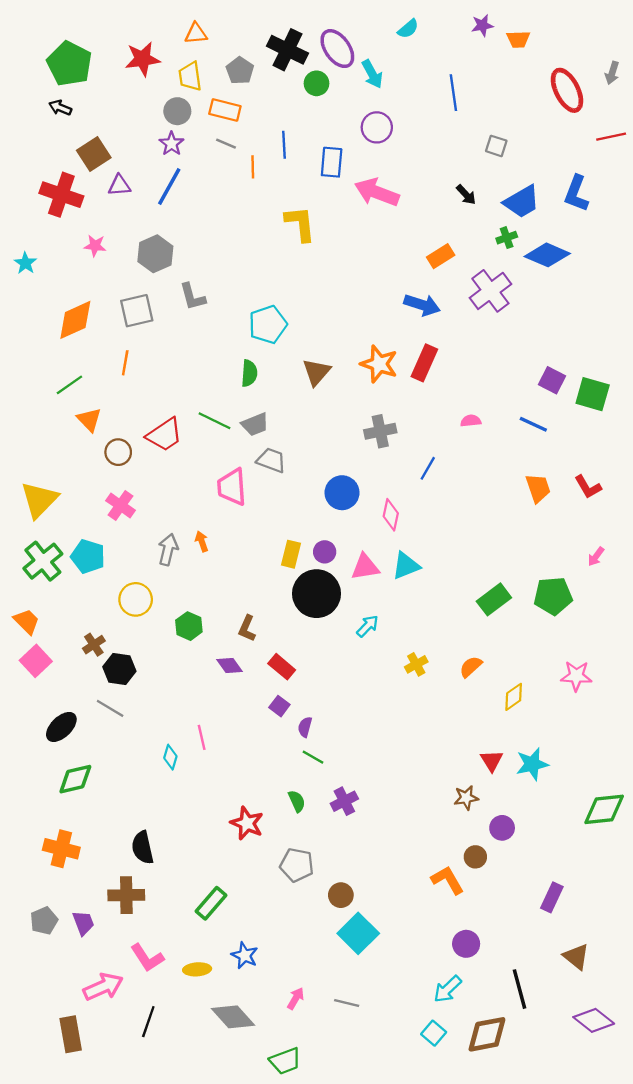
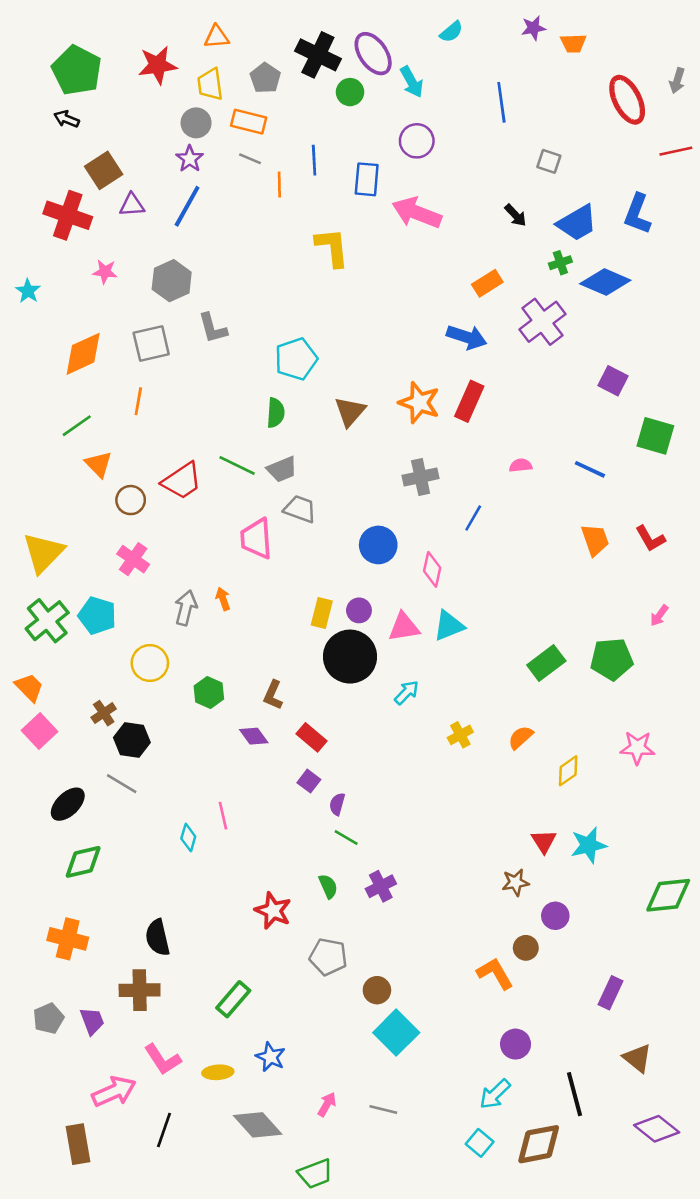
purple square: (552, 380) -> (613, 381), moved

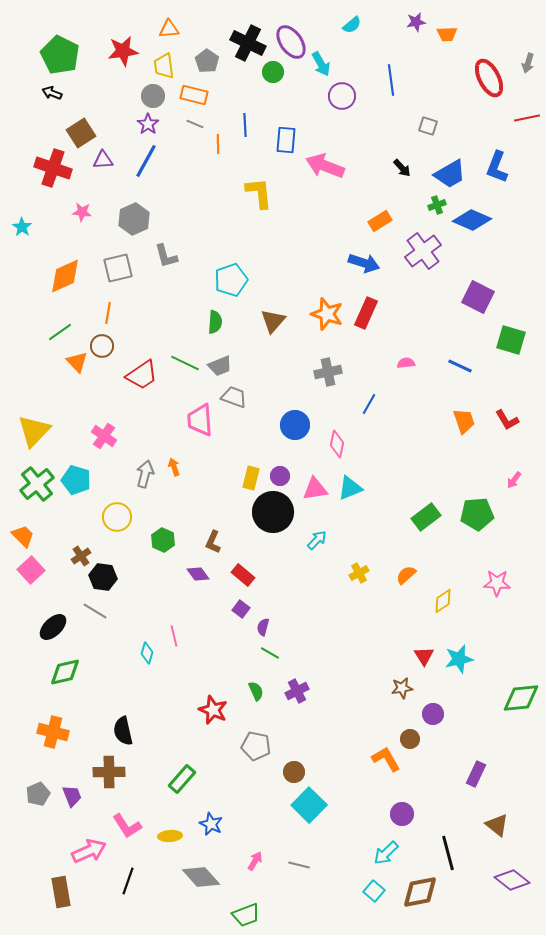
purple circle: (417, 141) -> (342, 96), moved
purple square: (613, 381) -> (478, 297), size x1.4
brown circle: (131, 500) -> (102, 346), moved

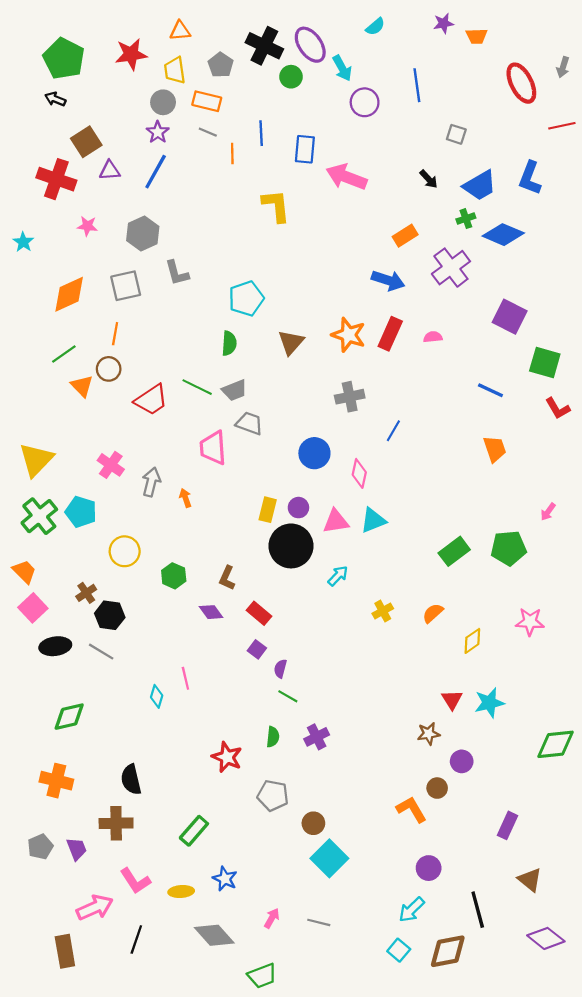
pink semicircle: (406, 363) -> (433, 337), moved
red L-shape: (507, 420) -> (558, 408), moved
gray arrow: (145, 474) -> (151, 482), moved
black ellipse: (53, 627) -> (55, 646), moved, turned 36
green semicircle: (256, 691) -> (273, 737), turned 30

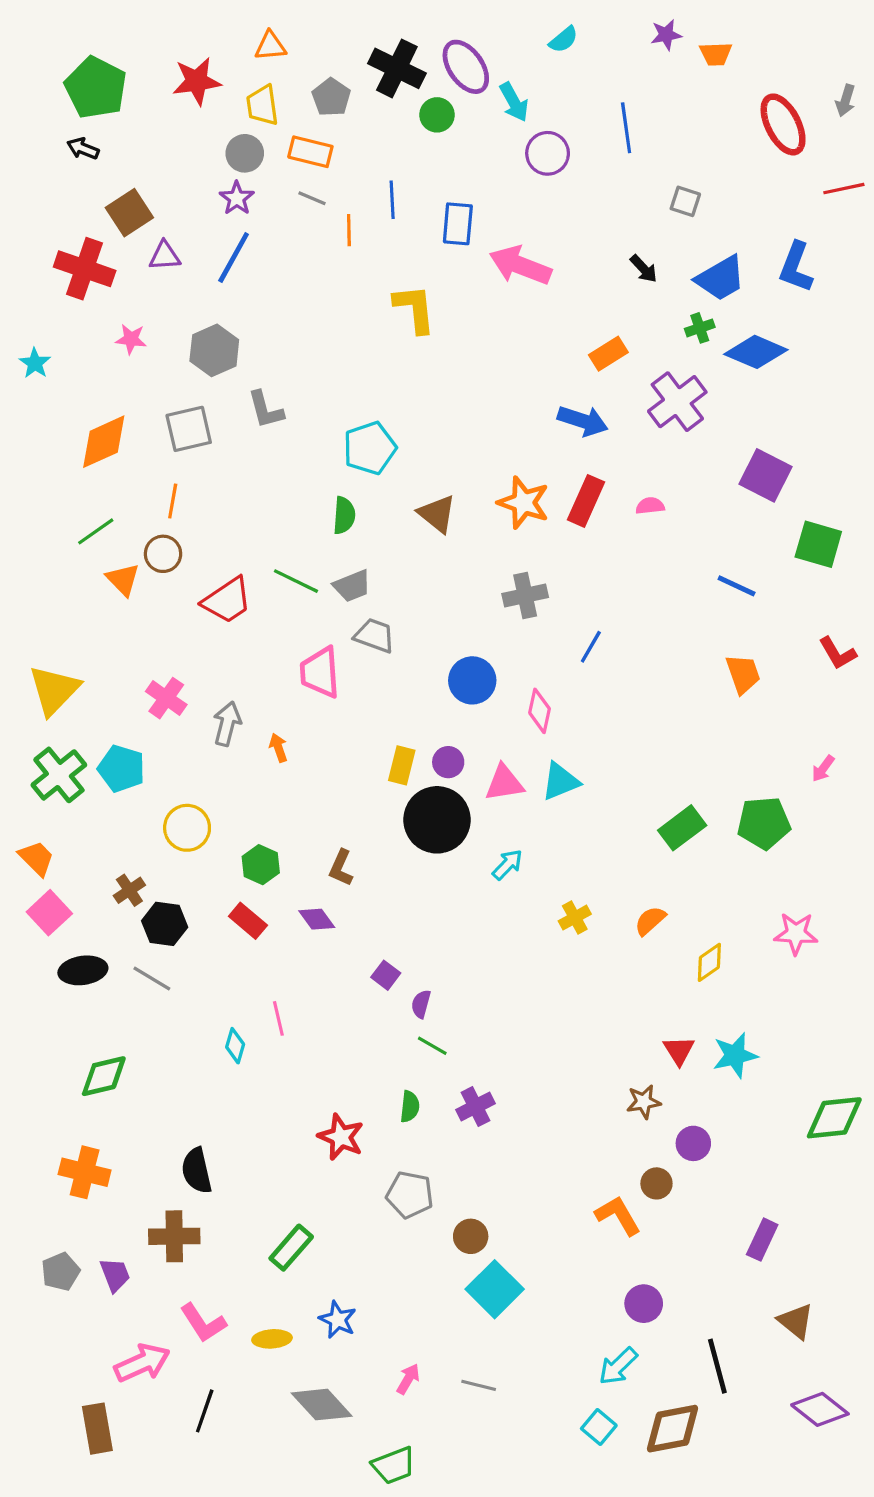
brown triangle: (291, 342) -> (437, 514), turned -32
red L-shape: (558, 408) -> (838, 653), moved
red rectangle: (259, 613) -> (248, 921), moved

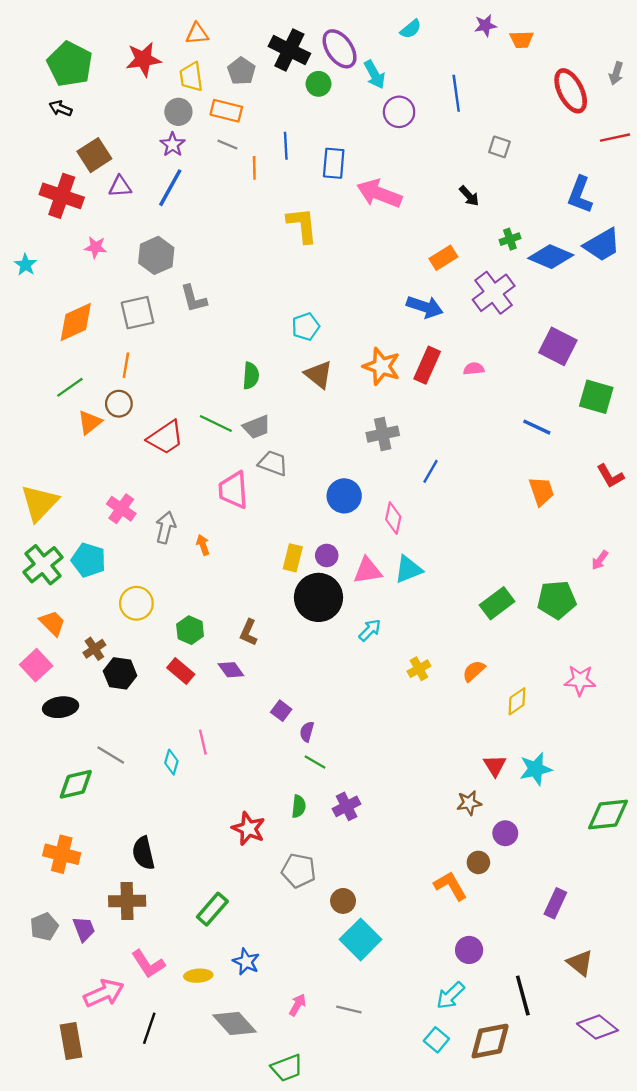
blue trapezoid: (721, 278) -> (602, 245), moved
cyan pentagon: (370, 448) -> (306, 327), moved, size x0.7
orange triangle: (123, 579) -> (90, 422), turned 36
orange trapezoid: (36, 858) -> (52, 623), moved
gray line: (152, 978) -> (111, 755), moved

